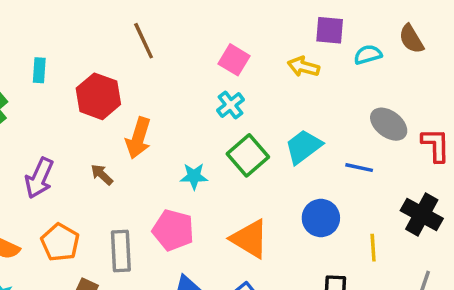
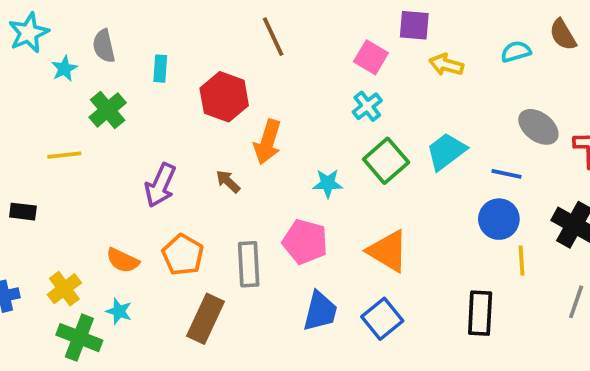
purple square: (330, 30) -> (414, 25), moved
blue circle: (321, 218) -> (499, 219), moved

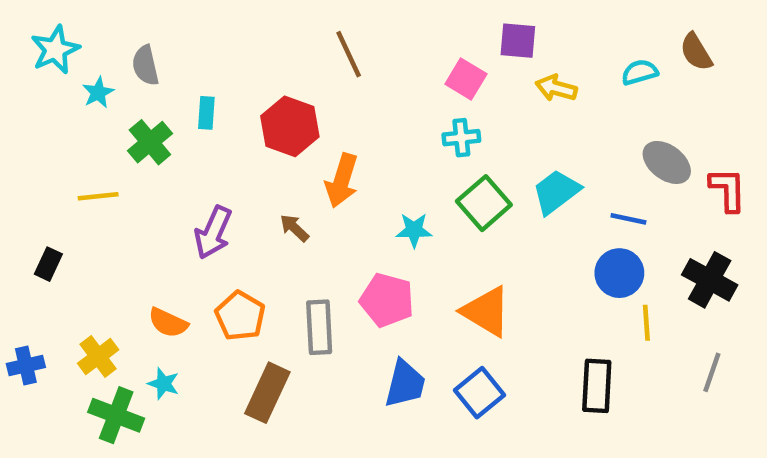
cyan rectangle: (160, 69) -> (206, 113), moved
cyan cross: (367, 106) -> (461, 138), turned 32
black rectangle: (23, 212) -> (48, 264), turned -72

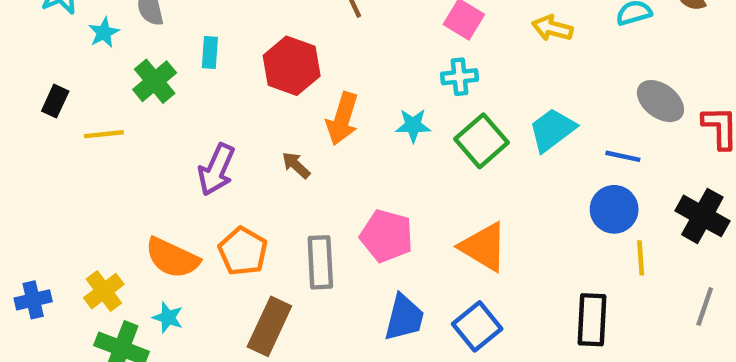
cyan star: (414, 230) -> (413, 125), moved
black rectangle: (48, 264) -> (55, 101), moved
orange semicircle: (168, 323) -> (172, 258), size x1.4

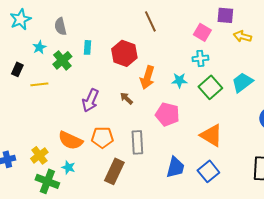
cyan star: (104, 33) -> (39, 47), moved
pink pentagon: (387, 236) -> (167, 114), moved
orange pentagon: (243, 251) -> (102, 137), turned -30

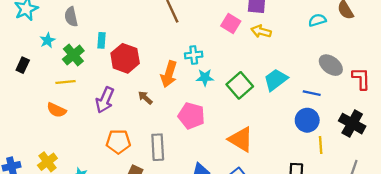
yellow arrow: (242, 36) -> (261, 31), moved
red hexagon: (124, 53) -> (125, 58), moved
cyan cross: (200, 58) -> (194, 55), moved
yellow line: (39, 84) -> (65, 82), moved
orange semicircle: (70, 140) -> (56, 110), moved, size x0.7

